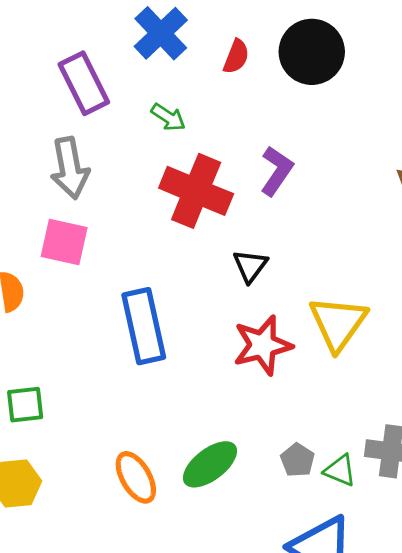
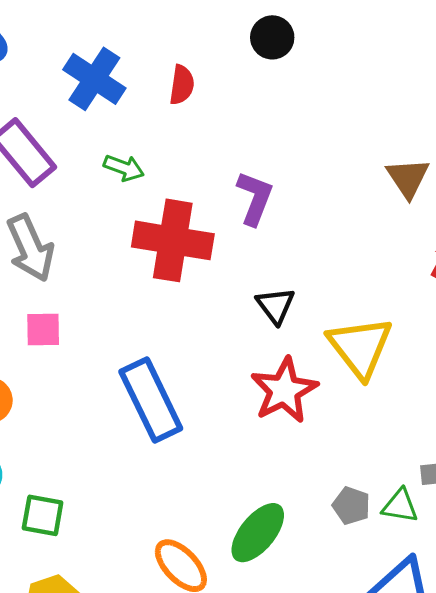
black circle: (312, 52) -> (272, 37), moved, size x0.6
pink square: (64, 242) -> (43, 329), size x0.7
black triangle: (250, 266) -> (276, 306), moved
green square: (25, 405) -> (43, 515), turned 30

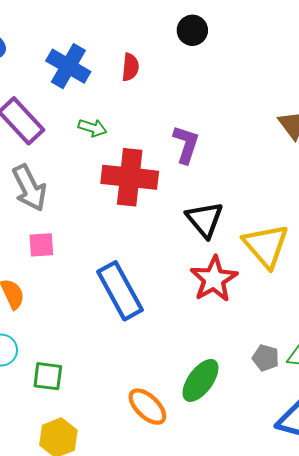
black triangle: (276, 306) -> (205, 219), size x1.4

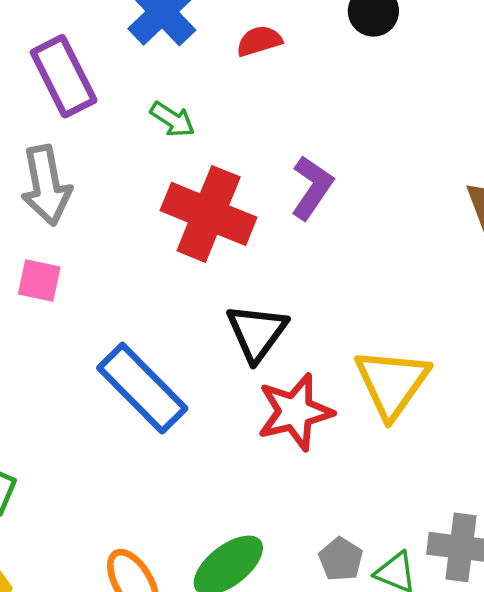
red semicircle: (130, 67) -> (259, 41), turned -128
black triangle: (205, 219) -> (257, 332), moved
blue rectangle: (120, 291) -> (142, 388), turned -32

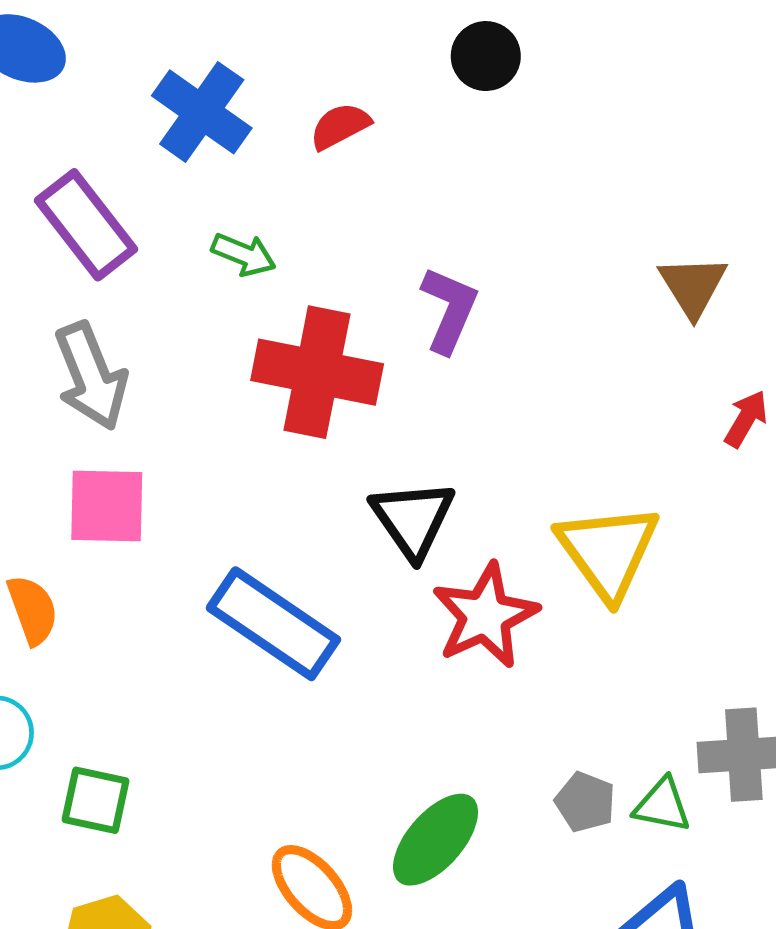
pink square: (39, 281) -> (107, 506), size x1.4

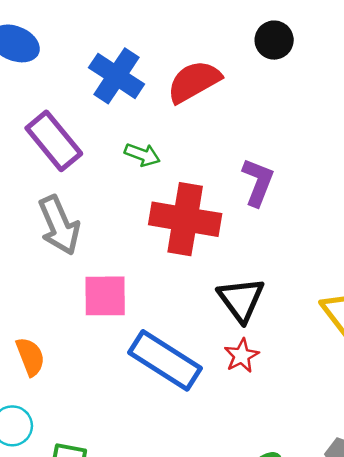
red semicircle: (340, 126) -> (194, 82), size x1.6
pink square: (107, 506) -> (105, 296), moved
red star: (485, 616) -> (242, 356), moved, size x0.6

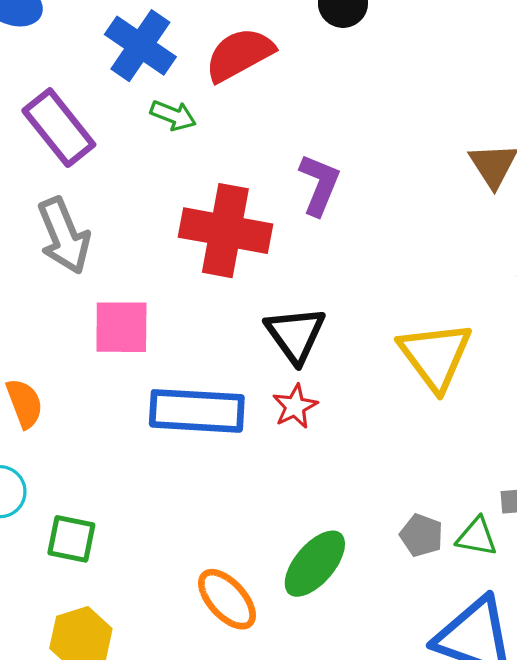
green arrow: (142, 155) -> (173, 115), moved
blue rectangle: (165, 360) -> (197, 411), turned -30

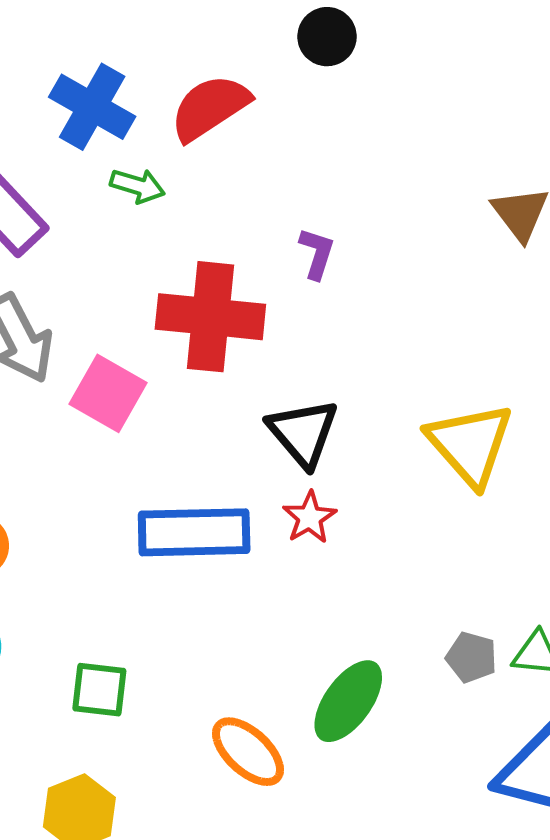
purple L-shape: (319, 185) -> (317, 253), size x0.7
pink square: (121, 327) -> (108, 393), moved, turned 34
green square: (71, 539) -> (99, 690), moved

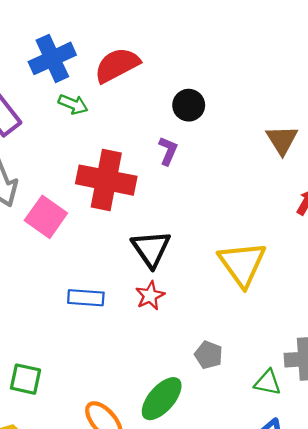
black circle: (327, 37) -> (189, 105), moved
blue cross: (92, 107) -> (52, 58), turned 30
blue rectangle: (194, 532) -> (86, 298), size x0.6
gray pentagon: (471, 657) -> (209, 355), moved

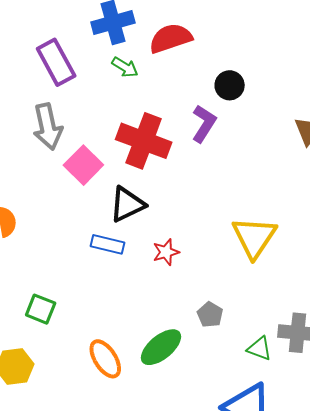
purple L-shape: (168, 151) -> (204, 124), size x1.4
black triangle: (151, 249) -> (127, 204), moved, turned 30

